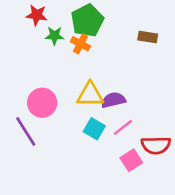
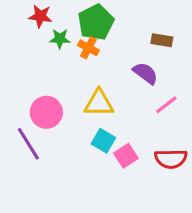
purple semicircle: (113, 100) -> (145, 73), moved, turned 50
pink line: (123, 127) -> (166, 105), moved
pink square: (131, 160) -> (126, 156), moved

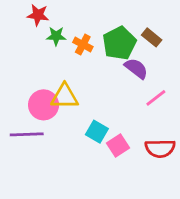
green pentagon: (96, 22) -> (119, 43), moved
brown rectangle: (162, 40) -> (152, 37), turned 30
yellow triangle: (99, 103) -> (65, 96), moved
purple line: (28, 144) -> (27, 134), turned -60

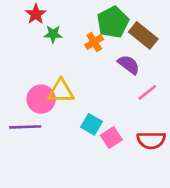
red star: (38, 15) -> (36, 14), turned 30
brown rectangle: (152, 37) -> (143, 35), size x1.5
green pentagon: (119, 43) -> (113, 22), moved
orange cross: (83, 45) -> (94, 42), moved, turned 30

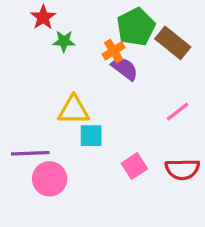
purple semicircle: (129, 65) -> (125, 68), moved
pink circle: (41, 99) -> (50, 179), moved
cyan square: (91, 124) -> (91, 136), moved, turned -30

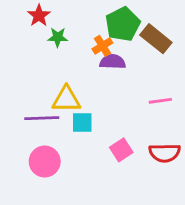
purple semicircle: (125, 68) -> (113, 62), turned -35
pink line: (178, 112) -> (160, 101), turned 30
purple line: (30, 153) -> (42, 118), moved

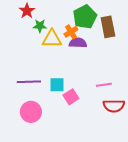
brown rectangle: (156, 39) -> (108, 27), turned 40
yellow triangle: (66, 99) -> (52, 39), moved
pink line: (160, 101) -> (104, 85), moved
pink square: (121, 150) -> (71, 97), moved

